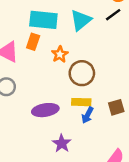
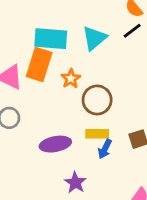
orange rectangle: (33, 42) -> (39, 64), size x1.6

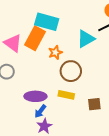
cyan triangle: (94, 38) -> (86, 39), moved
blue arrow: (105, 149) -> (40, 111), moved

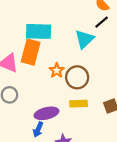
orange star: (55, 52) -> (57, 70), moved
blue arrow: (40, 111) -> (38, 130), moved

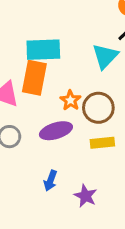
purple ellipse: (46, 113) -> (56, 131), moved

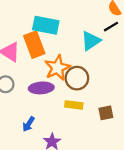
orange rectangle: (34, 78) -> (34, 45), turned -45
orange star: (70, 100) -> (57, 68), size x1.6

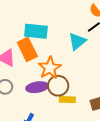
brown circle: (77, 78) -> (58, 86), moved

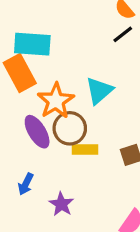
cyan triangle: (77, 41) -> (99, 91), moved
purple ellipse: (37, 87) -> (37, 132), turned 70

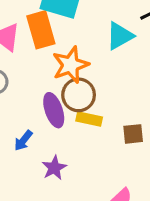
cyan triangle: (99, 91) -> (120, 36), moved
purple ellipse: (37, 132) -> (54, 110), moved

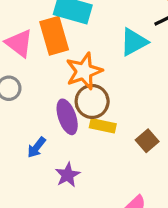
brown square: (133, 134) -> (147, 141), turned -35

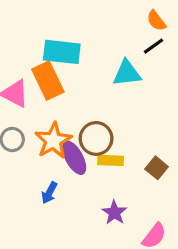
cyan triangle: (134, 42) -> (127, 73), turned 32
orange star: (84, 71) -> (53, 141), moved
purple star: (68, 175) -> (114, 213), moved

